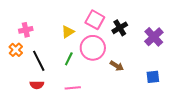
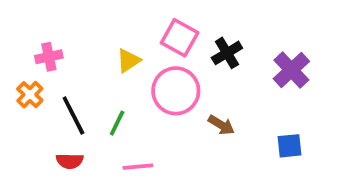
green line: (69, 59) -> (117, 123), moved

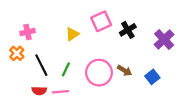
pink square: (180, 38) -> (101, 21), turned 36
pink circle: (176, 91) -> (99, 73), moved
blue square: (289, 146) -> (152, 77), moved, turned -32
pink line: (138, 167) -> (61, 92), moved

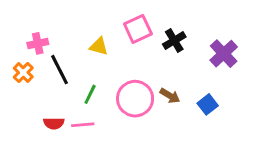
yellow triangle: (72, 34) -> (99, 46), turned 48
black line: (41, 65) -> (60, 70), moved

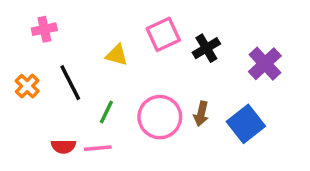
pink cross: (38, 43) -> (44, 29), moved
brown arrow: (170, 96) -> (201, 114), turned 72
blue square: (208, 104) -> (246, 124), size x1.5

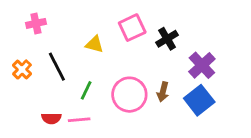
purple cross: (265, 64) -> (202, 65), moved

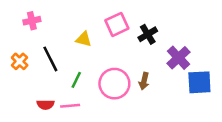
blue square: (199, 100) -> (199, 82), moved, turned 35

